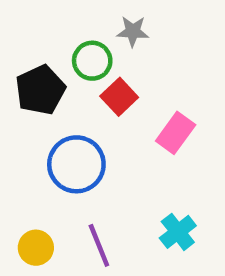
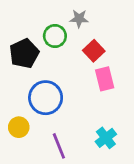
red square: (119, 97) -> (94, 51), moved
pink rectangle: (176, 133) -> (105, 79), turned -50
yellow circle: (36, 248) -> (19, 127), moved

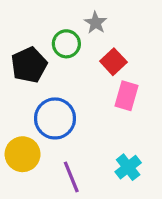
gray star: (79, 19) -> (96, 23), turned 30
pink rectangle: (105, 79) -> (126, 96), turned 30
yellow circle: (19, 127) -> (23, 154), size x1.4

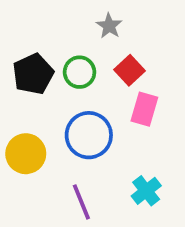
green circle: (66, 44) -> (80, 72), moved
blue circle: (55, 118) -> (89, 135), moved
yellow circle: (23, 154) -> (26, 154), moved

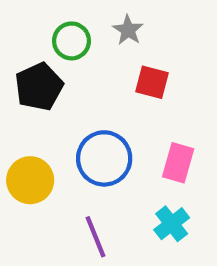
red square: (130, 70) -> (152, 82), turned -32
green circle: (80, 72) -> (71, 41), moved
pink rectangle: (144, 109) -> (178, 163), moved

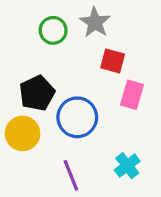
gray star: (128, 30) -> (95, 22), size x1.4
black pentagon: (39, 87) -> (37, 93), moved
pink rectangle: (178, 163) -> (132, 95), moved

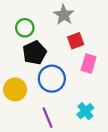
green circle: (53, 30) -> (25, 28), moved
red square: (113, 61) -> (76, 41), turned -35
black pentagon: (37, 93) -> (35, 53), moved

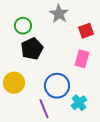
red square: (76, 41) -> (86, 31), moved
blue circle: (52, 79) -> (57, 86), moved

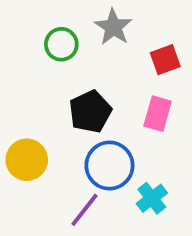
green circle: (23, 26) -> (61, 44), moved
black pentagon: (32, 49) -> (90, 112), moved
purple line: (44, 109) -> (84, 210), turned 60

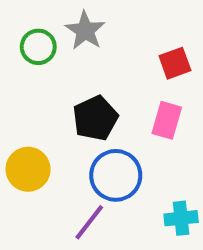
gray star: (113, 27) -> (85, 31), moved
green circle: (61, 44) -> (38, 47), moved
cyan cross: (152, 198) -> (181, 218), moved, turned 32

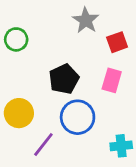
gray star: (85, 31) -> (86, 20), moved
green circle: (38, 47) -> (16, 39), moved
purple line: (89, 222) -> (43, 144), moved

